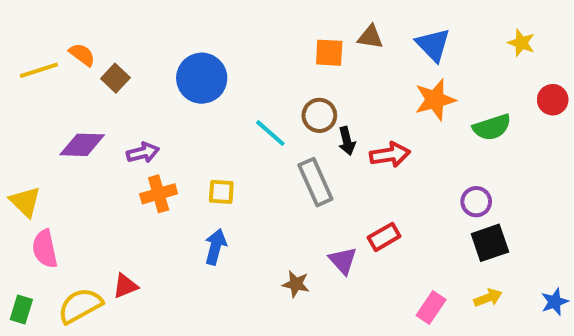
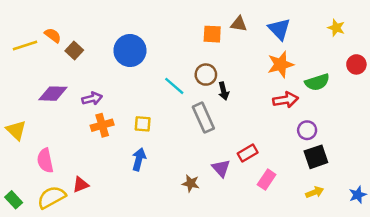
red arrow: (390, 155) -> (286, 100), moved
pink semicircle: (45, 249) -> (45, 161), moved
pink rectangle: (431, 308) -> (267, 180), moved
green rectangle: (21, 310) -> (14, 200), turned -60

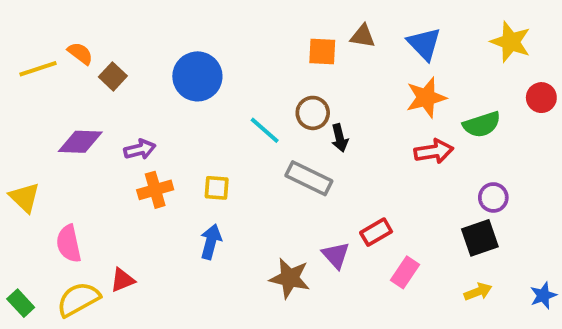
yellow star: (336, 28) -> (511, 42), size x1.5
gray rectangle: (203, 118) -> (309, 178), turned -40
purple circle: (307, 130) -> (493, 197), moved
brown star: (191, 183) -> (290, 278), size x1.5

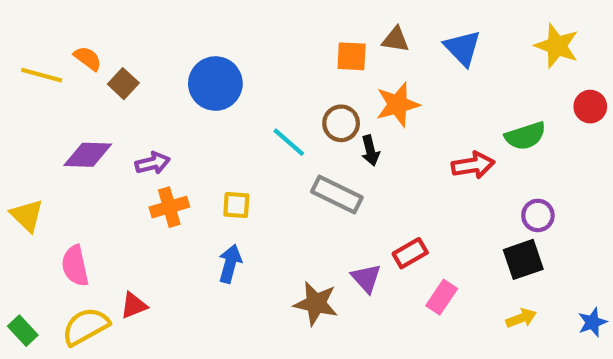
yellow line: (38, 69) -> (42, 75), turned 33
orange star: (426, 98) -> (398, 104), moved

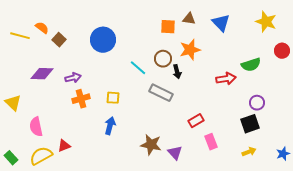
purple triangle: (366, 278) -> (175, 153), moved
pink rectangle: (442, 297) -> (211, 142), turned -56

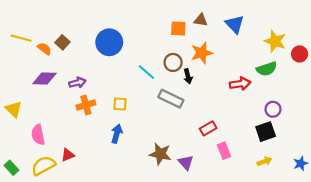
yellow star: (266, 22) -> (275, 41), moved
orange semicircle: (42, 28) -> (44, 49), moved

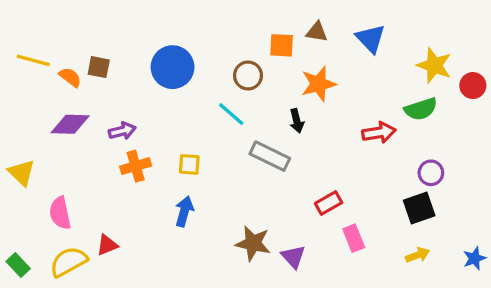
brown square: (62, 42) -> (99, 67), turned -32
brown circle: (173, 62) -> (248, 75), moved

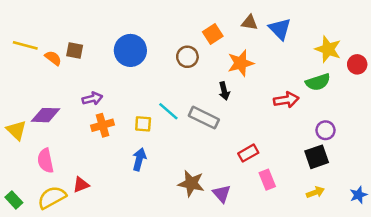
brown triangle: (317, 32) -> (249, 23), moved
orange square: (282, 45) -> (213, 34), turned -36
cyan line: (231, 114) -> (168, 111), moved
purple diamond: (70, 124) -> (46, 115), moved

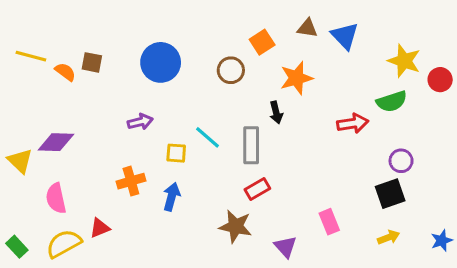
purple arrow: (92, 99) -> (140, 122), moved
gray rectangle: (204, 118) -> (251, 145), turned 64
orange cross: (103, 125) -> (131, 181), moved
red rectangle: (248, 153) -> (257, 189), moved
purple triangle: (222, 194) -> (285, 247), moved

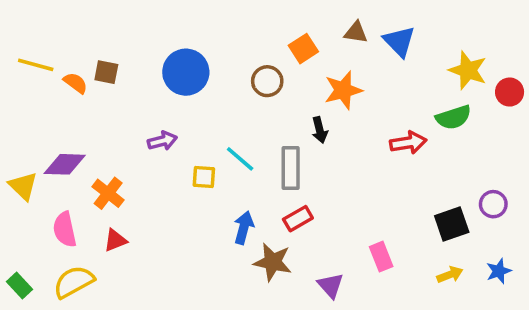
purple circle: (401, 161) -> (493, 204), moved
orange cross: (131, 181) -> (108, 193), moved, turned -36
blue arrow: (172, 197) -> (244, 228), moved
red triangle: (100, 228) -> (115, 240), moved
blue star: (442, 240) -> (499, 271), moved

